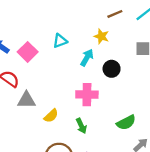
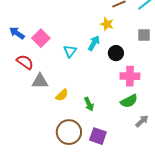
cyan triangle: (60, 41) -> (70, 51), moved, turned -32
pink cross: (87, 95) -> (130, 76), moved

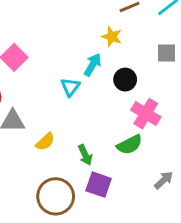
cyan triangle: (70, 51) -> (70, 87), moved
pink cross: (130, 76) -> (146, 114), turned 30
green semicircle: (129, 101) -> (130, 145), moved
purple square: (98, 136) -> (99, 185), moved

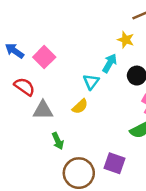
yellow semicircle: (45, 142) -> (80, 106), moved
green arrow: (85, 155) -> (58, 141), moved

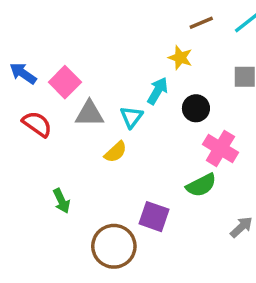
gray triangle: (43, 110) -> (89, 114), moved
green arrow: (58, 141) -> (61, 201), moved
purple square: (115, 163) -> (154, 217), moved

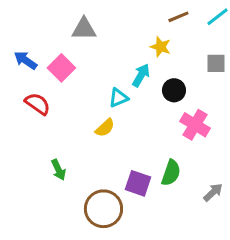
gray triangle: (89, 114) -> (84, 29), moved
cyan triangle: (131, 117) -> (118, 98), turned 30
green semicircle: (201, 185) -> (171, 173), moved, turned -44

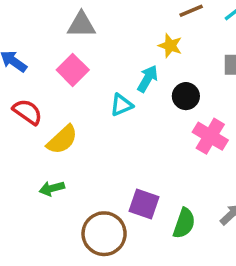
pink square: (61, 68) -> (73, 70), moved
yellow semicircle: (105, 128) -> (62, 140), moved, size x1.4
green arrow: (58, 170) -> (52, 188), turned 100
green semicircle: (171, 173) -> (184, 223), moved

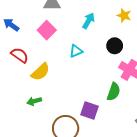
yellow star: (170, 46) -> (124, 15), moved
cyan arrow: (148, 79) -> (89, 21), moved
green semicircle: (184, 223) -> (114, 92), moved

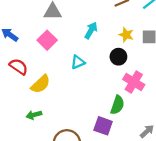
yellow star: (124, 15) -> (126, 35), moved
purple square: (90, 111) -> (103, 126), moved

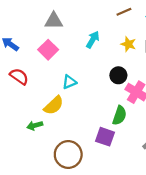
black circle: (118, 57) -> (118, 75), moved
cyan triangle: (78, 62) -> (69, 82), moved
yellow semicircle: (41, 84) -> (54, 105), moved

